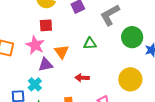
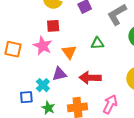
purple triangle: (46, 65) -> (59, 74), moved
red arrow: (82, 78) -> (90, 78), size x1.5

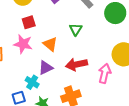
green triangle: (97, 43) -> (76, 29), turned -40
pink arrow: (110, 104) -> (105, 73), moved

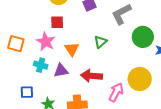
cyan cross: (32, 82) -> (41, 65), moved, turned -32

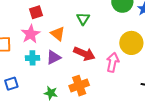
pink star: (46, 42) -> (31, 34), turned 30
red arrow: (92, 76) -> (84, 54), turned -145
blue square: (27, 92) -> (11, 84), moved

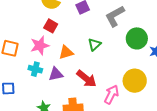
red square: (36, 12) -> (51, 26), turned 32
orange triangle: (58, 34) -> (66, 52), turned 49

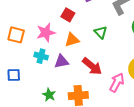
red square: (51, 26) -> (68, 15), moved
green triangle: (94, 44) -> (101, 32), turned -32

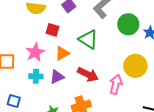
green triangle: (101, 32) -> (88, 39), size x1.5
blue square: (14, 75) -> (14, 101), turned 32

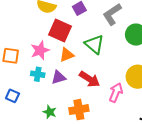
red square: (52, 30) -> (60, 30), size x1.6

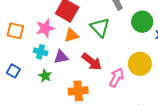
green star: (50, 112) -> (45, 76), moved

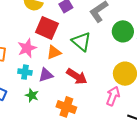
pink arrow: (117, 77) -> (113, 96), moved
orange cross: (78, 91) -> (66, 107), turned 30

